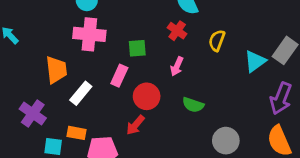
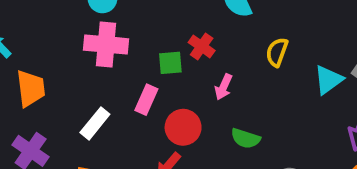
red cross: (177, 31) -> (202, 46), moved
orange trapezoid: (56, 70) -> (31, 88), moved

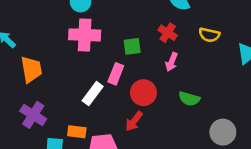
red cross: (202, 46) -> (168, 33), moved
yellow semicircle: (277, 52) -> (209, 35), turned -95
white rectangle: (95, 123) -> (93, 94), moved

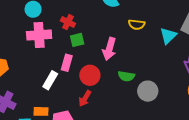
red cross: (168, 33) -> (68, 22), moved
pink arrow: (172, 62) -> (109, 49), size x1.5
gray circle: (223, 132) -> (148, 91), moved

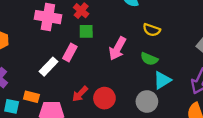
cyan triangle: (168, 36) -> (162, 80), moved
red circle: (90, 75) -> (104, 98), moved
green semicircle: (126, 76) -> (149, 59), moved

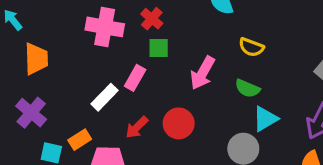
red arrow: (80, 94) -> (137, 127), moved
orange rectangle: (31, 97) -> (80, 140), turned -48
red circle: (104, 98) -> (179, 123), moved

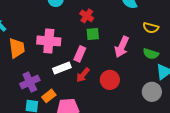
pink cross: (105, 27) -> (49, 41), moved
white rectangle: (104, 97) -> (62, 68), turned 30
purple cross: (31, 113) -> (30, 82), moved, turned 30
red arrow: (137, 127) -> (83, 75), moved

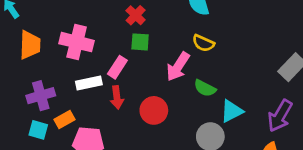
yellow semicircle: (151, 28) -> (203, 43), moved
green semicircle: (151, 54) -> (205, 88), moved
red arrow: (83, 75) -> (117, 97), turned -56

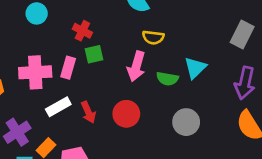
pink rectangle: (117, 67) -> (68, 68), moved
cyan triangle: (232, 111) -> (195, 68), moved

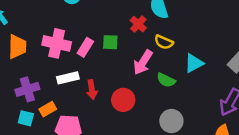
red cross: (82, 31) -> (138, 24), moved
cyan triangle: (195, 68) -> (194, 63), moved

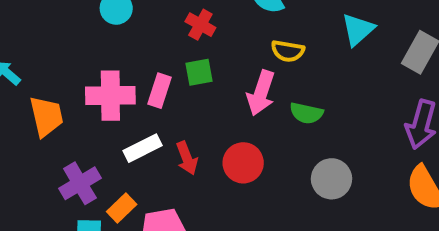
red cross: (138, 24) -> (200, 25), moved
cyan triangle: (194, 63) -> (358, 30), moved

